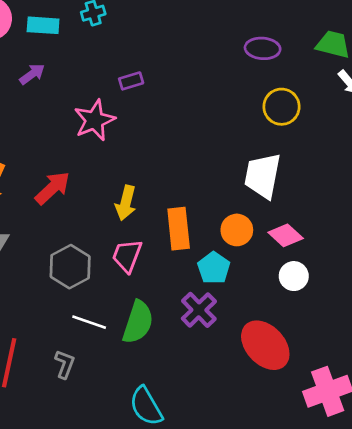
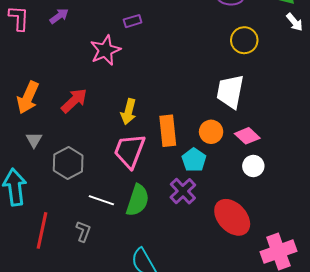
pink trapezoid: (127, 256) -> (130, 151), size x1.4
gray hexagon: (70, 267) -> (68, 163), moved

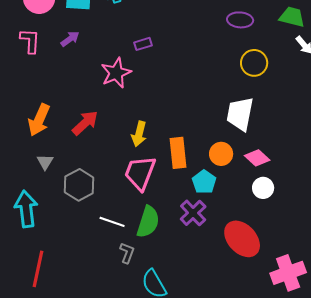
red line: (42, 230) -> (38, 269), moved
gray L-shape: (83, 231) -> (127, 253), moved

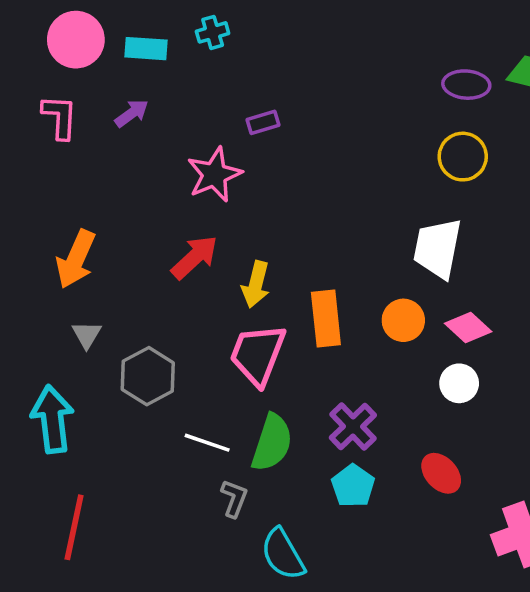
purple ellipse: (240, 20) -> (466, 85), moved
red arrow: (85, 123) -> (195, 257), moved
cyan pentagon: (204, 182) -> (353, 486), moved
white circle: (263, 188) -> (459, 383), moved
red ellipse: (242, 239) -> (441, 473), size x0.6

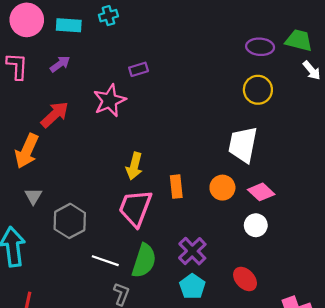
red arrow: (195, 257) -> (55, 115), moved
orange rectangle: (326, 319) -> (176, 187), size x0.7

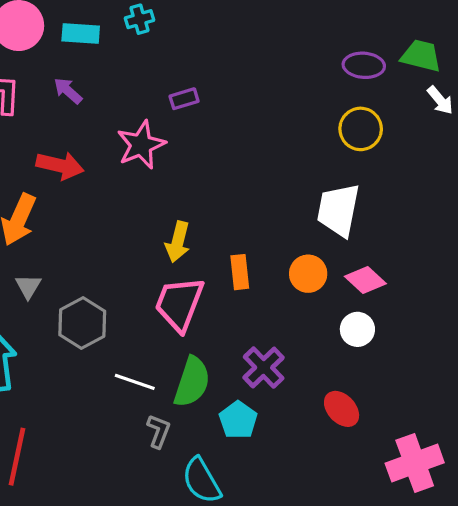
purple arrow: (60, 64) -> (68, 91), turned -102
red arrow: (55, 115) -> (60, 166), turned 56
cyan pentagon: (192, 287) -> (238, 420), moved

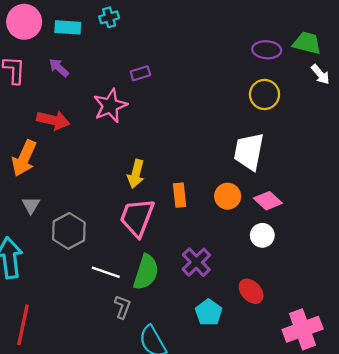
cyan pentagon: (238, 420) -> (209, 312), moved

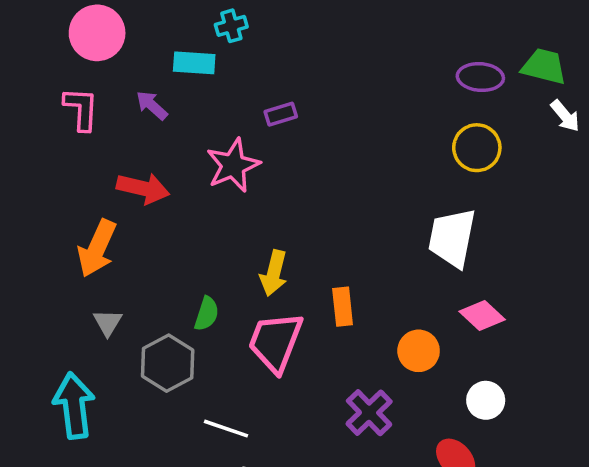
cyan rectangle: (68, 27) -> (194, 63), moved
orange circle: (228, 196) -> (419, 351), moved
white circle: (262, 235) -> (486, 400), moved
green semicircle: (146, 272) -> (207, 314), moved, size x0.6

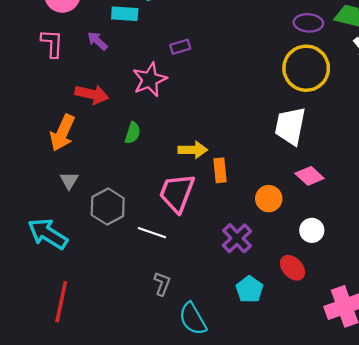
yellow circle: (477, 148) -> (306, 68), size x1.5
yellow arrow: (274, 273) -> (193, 150), moved, turned -104
green semicircle: (207, 314) -> (133, 133), moved
cyan arrow: (74, 406) -> (48, 234), turned -51
white line: (226, 429) -> (152, 233), moved

